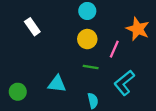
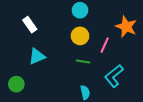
cyan triangle: (57, 84) -> (37, 56), moved, turned -30

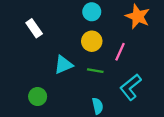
orange star: (126, 27) -> (138, 16), moved
cyan triangle: (37, 56) -> (63, 65), moved
green circle: (16, 84) -> (38, 97), moved

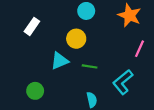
white rectangle: (34, 28) -> (32, 26), turned 70
yellow circle: (92, 41) -> (76, 39), moved
pink line: (120, 52) -> (139, 49), moved

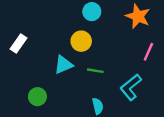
white rectangle: (32, 26) -> (19, 43), moved

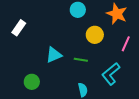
yellow circle: (81, 41) -> (95, 35), moved
white rectangle: (19, 43) -> (19, 28), moved

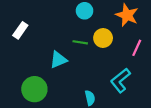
green line: (81, 60) -> (80, 42), moved
green circle: (32, 82) -> (34, 89), size x1.5

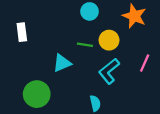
white rectangle: (20, 30) -> (22, 32), turned -42
pink line: (137, 48) -> (145, 63), moved
cyan L-shape: (120, 80) -> (109, 71), moved

